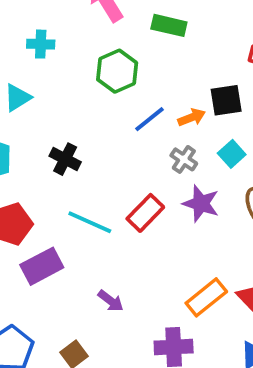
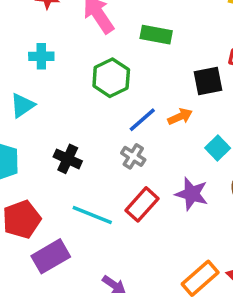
black square: (226, 100) -> (208, 81), moved
gray cross: (184, 159) -> (133, 156), moved

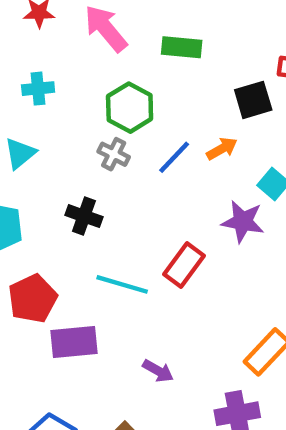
gray cross: (133, 156) -> (114, 154), moved
purple star: (192, 194) -> (243, 222), moved
purple rectangle: (51, 256) -> (74, 342), turned 30

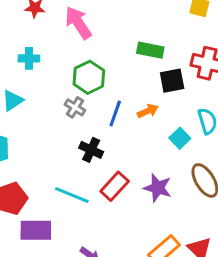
green rectangle: (182, 47) -> (150, 50), moved
blue line: (174, 157) -> (115, 114), turned -30
black cross: (84, 216) -> (91, 150), moved
purple star: (243, 222) -> (158, 188), moved

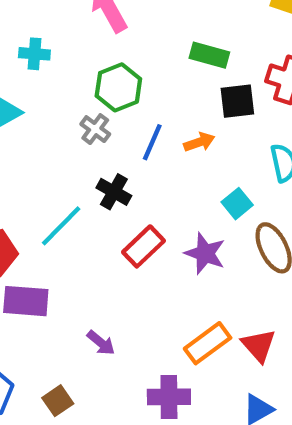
cyan square: (180, 138) -> (237, 204), moved
cyan line: (72, 195) -> (61, 226), moved, turned -72

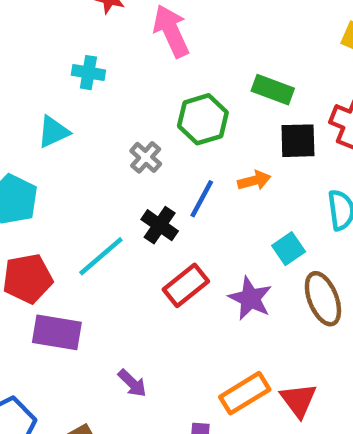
green hexagon: (118, 87) -> (203, 119), moved
blue line: (152, 142) -> (202, 199), moved

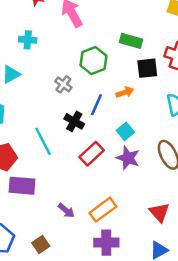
cyan square: (289, 249) -> (125, 131), moved
cyan line: (101, 256) -> (43, 141), turned -72
orange rectangle: (245, 393) -> (103, 210), moved

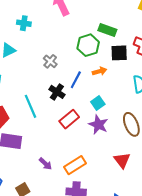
green hexagon: (93, 61) -> (88, 45), moved
red triangle: (159, 212) -> (122, 160), moved

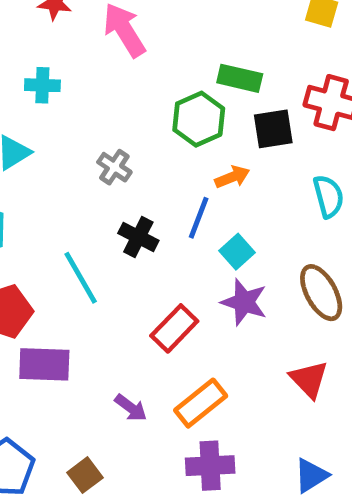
blue line: (76, 80) -> (199, 218), moved
red rectangle: (69, 119) -> (174, 328), moved

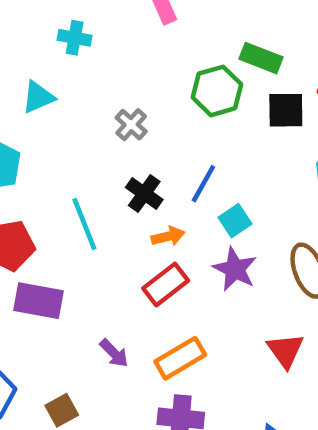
orange arrow: (232, 177) -> (168, 236), moved

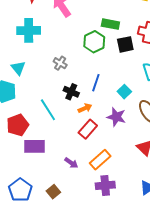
cyan cross: (75, 38) -> (29, 30), size x1.6
cyan triangle: (38, 97) -> (18, 68), moved, turned -35
cyan square: (235, 221) -> (124, 92), moved

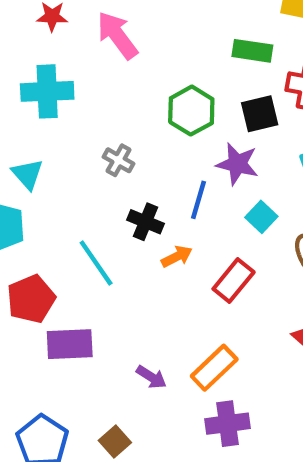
green rectangle: (110, 24) -> (252, 51), moved
purple star: (116, 117) -> (237, 164), moved
red rectangle: (88, 129) -> (234, 281), moved

